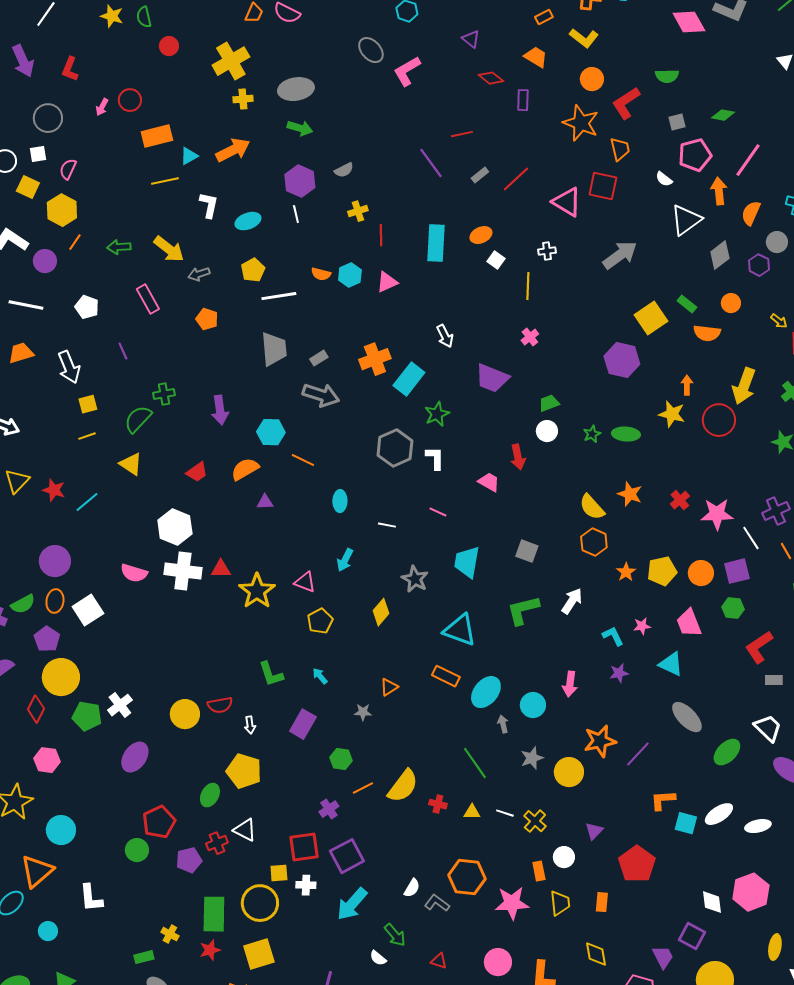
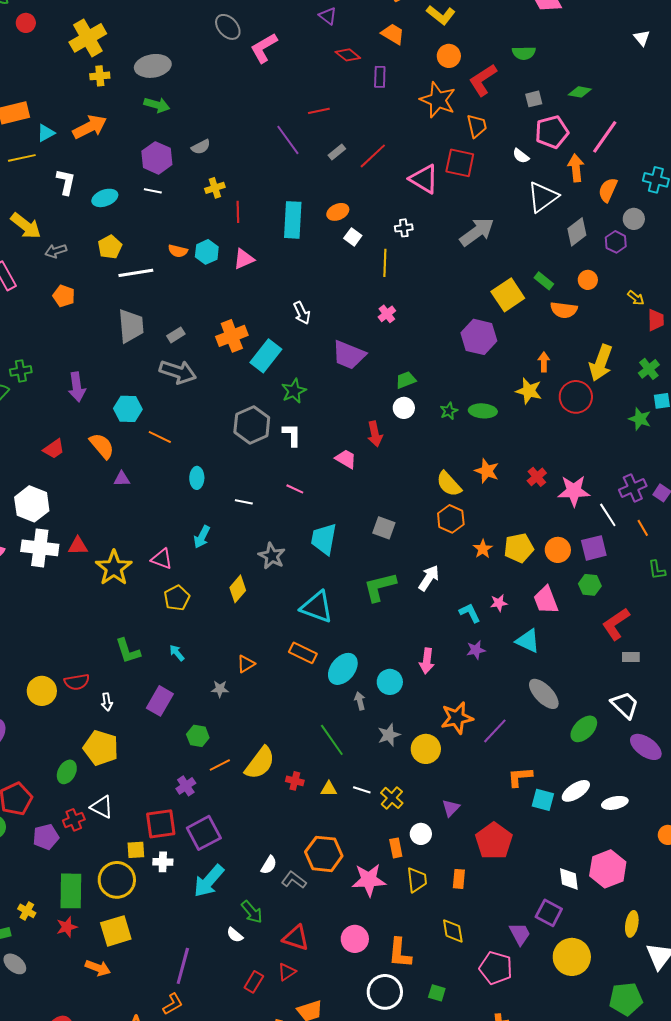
white line: (296, 214) -> (153, 191), turned -66
orange semicircle: (245, 469) -> (102, 446), turned 80
red triangle: (439, 961) -> (296, 938), size x1.6

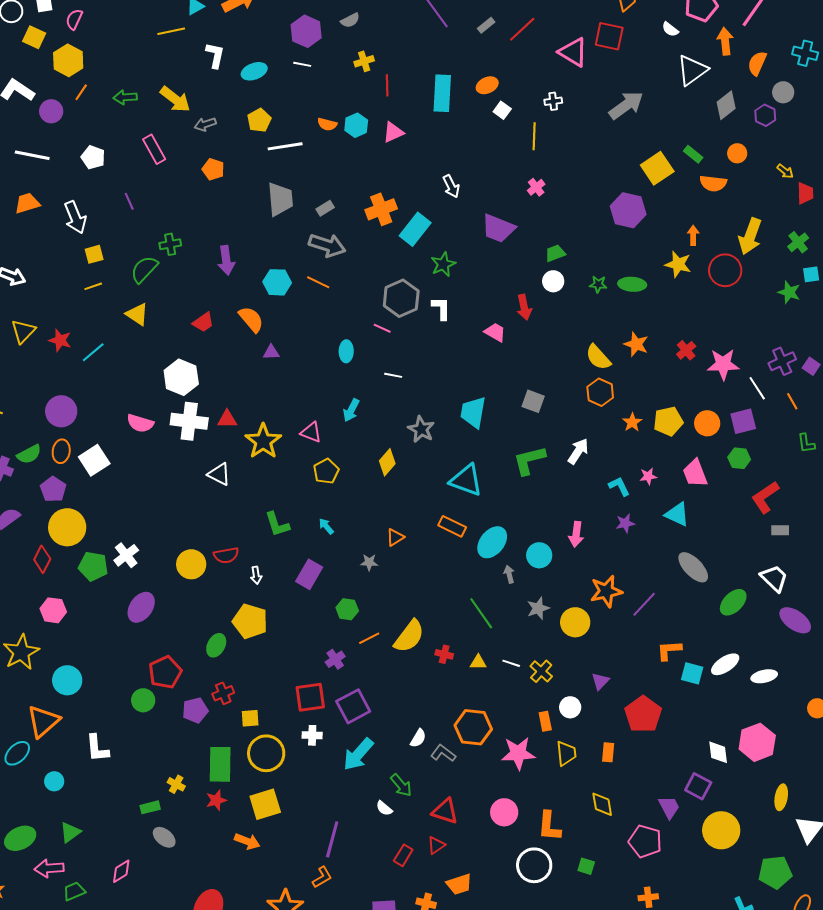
green star: (449, 411) -> (598, 284), turned 30
orange line: (160, 437) -> (318, 282), moved
pink line: (295, 489) -> (382, 328), moved
white triangle: (102, 807) -> (219, 474), moved
yellow square: (136, 850) -> (250, 718), moved

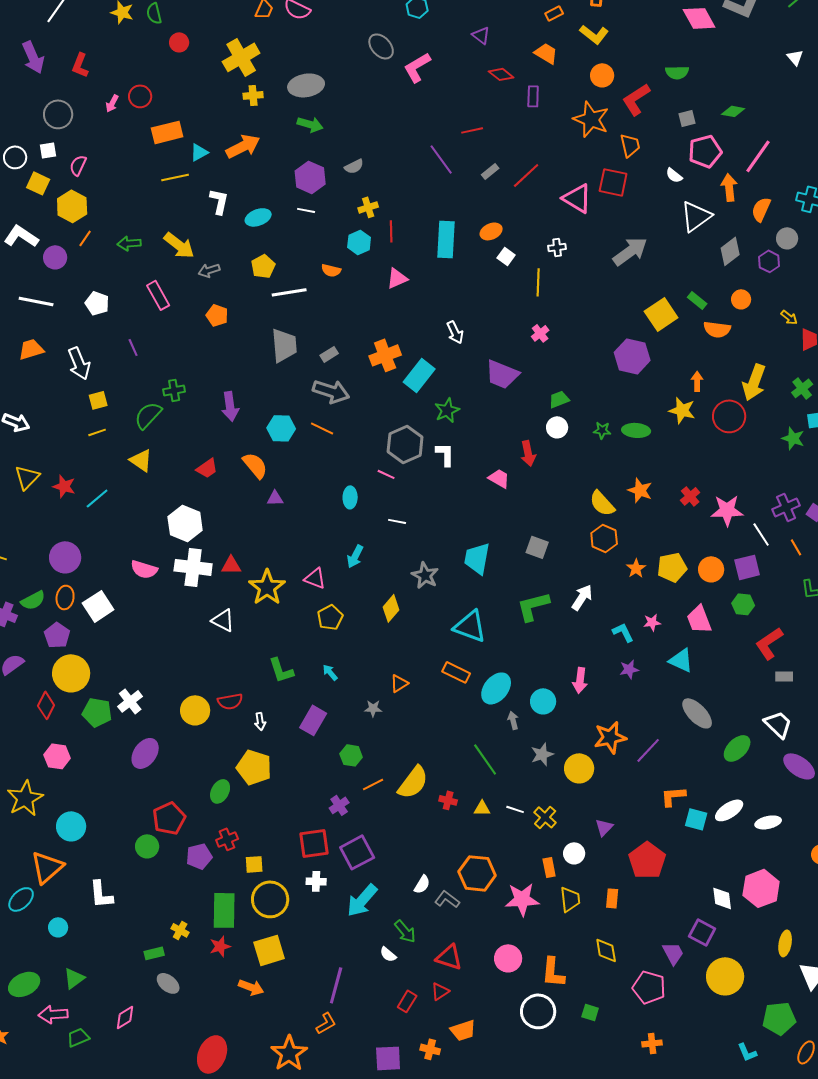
cyan hexagon: (356, 125) -> (359, 242), moved

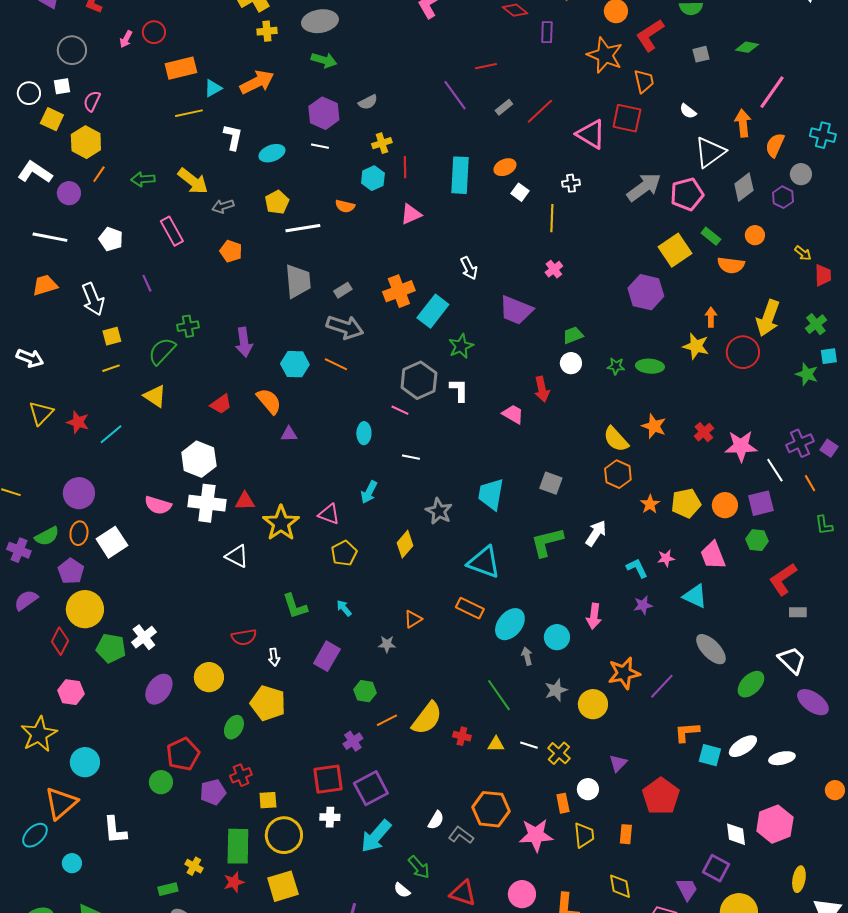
pink pentagon: (705, 151) -> (687, 194), moved
yellow circle: (195, 710) -> (209, 677), moved

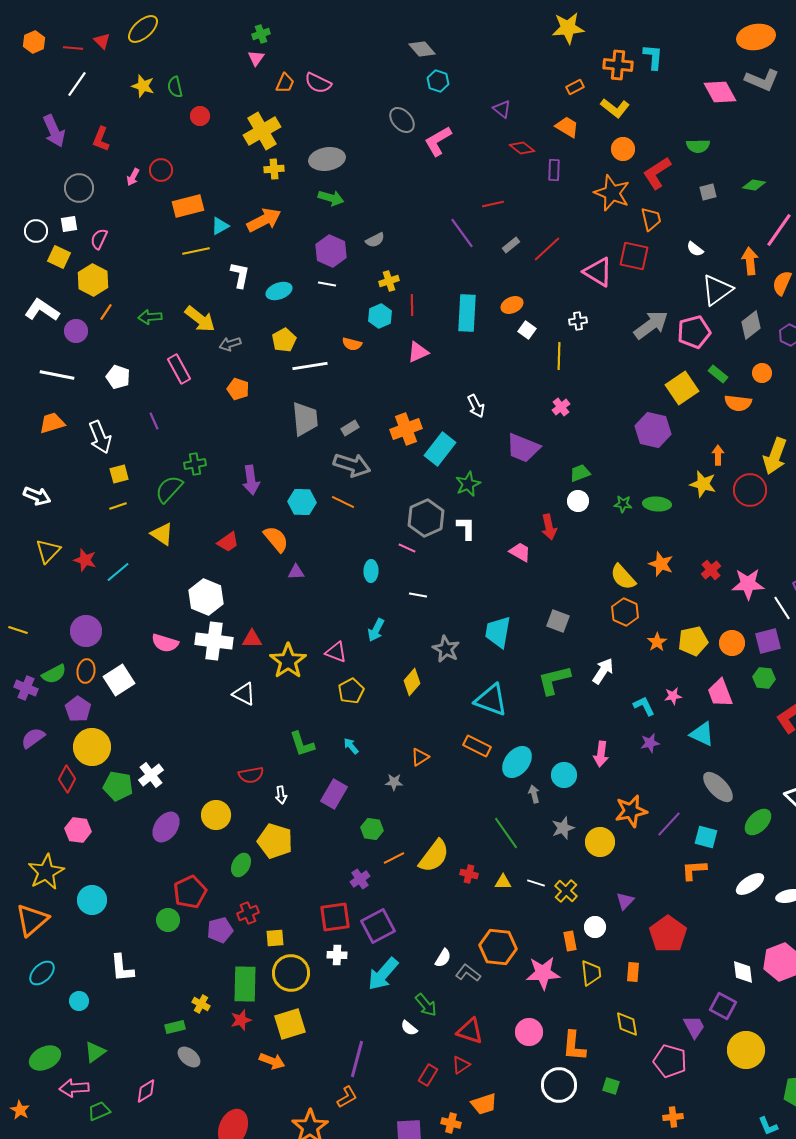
cyan square: (710, 755) -> (706, 837), moved
orange triangle: (61, 803) -> (32, 920), moved

